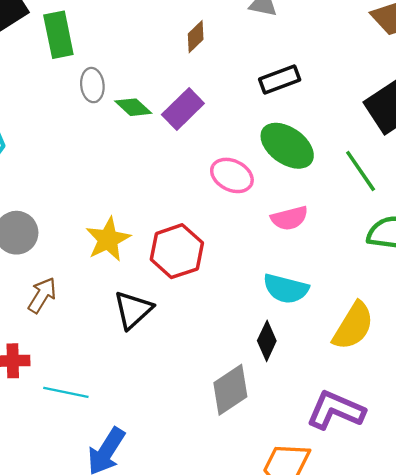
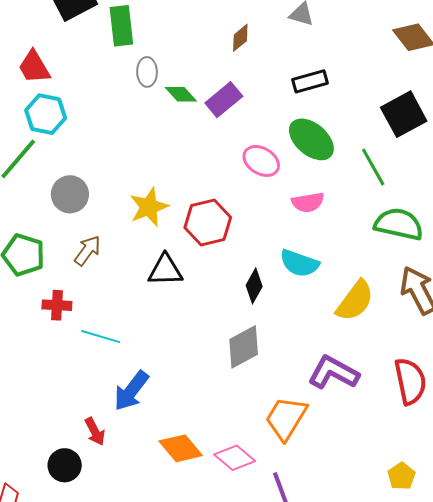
black triangle: (133, 310) -> (165, 270), turned 36
black diamond: (267, 341) -> (254, 286), moved

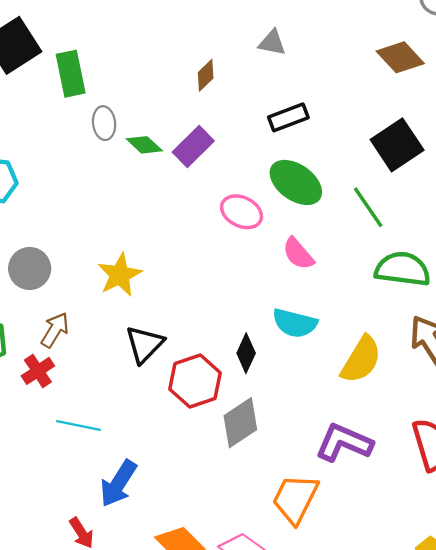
pink semicircle: (308, 202) -> (298, 254), turned 64
red hexagon: (208, 223) -> (195, 381), moved
black triangle: (165, 270) -> (145, 344), turned -39
red cross: (57, 305) -> (38, 371), moved, turned -32

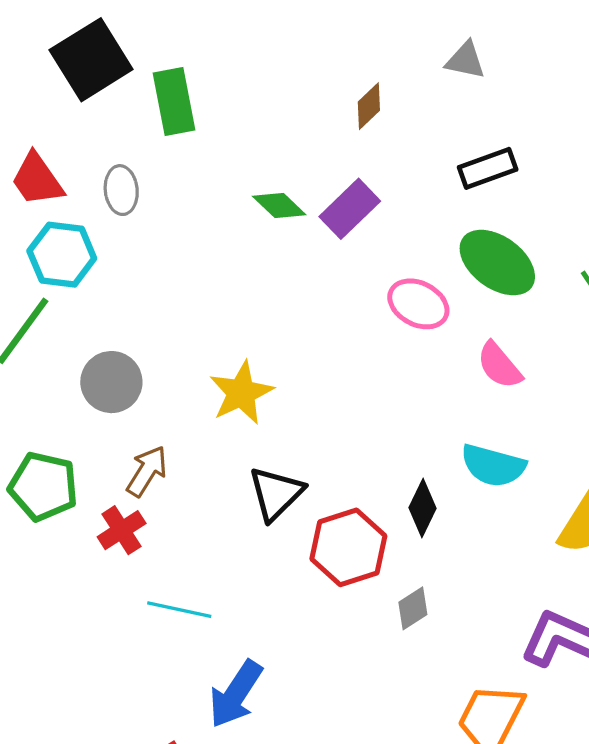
gray ellipse: (104, 123) -> (121, 190), moved
gray diamond: (240, 423) -> (413, 608), size x0.6

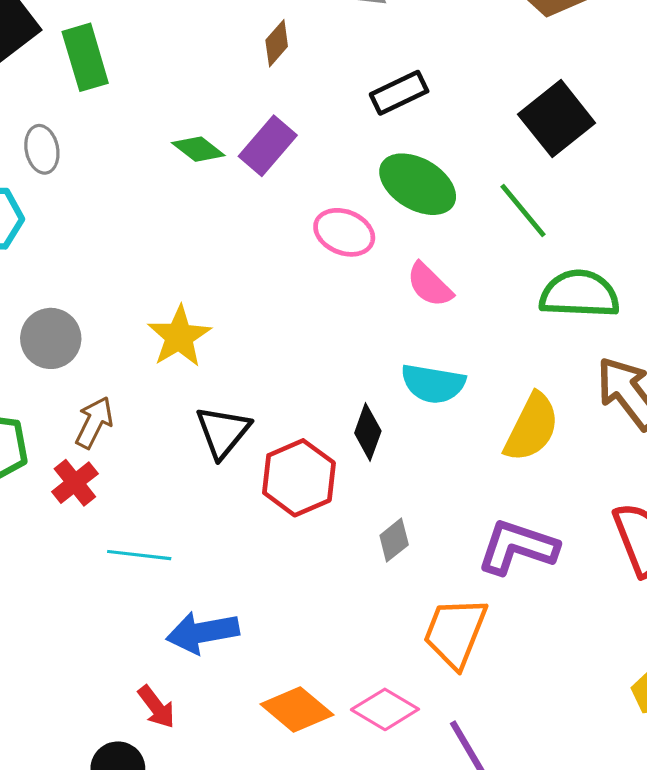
gray diamond: (413, 608) -> (394, 540), moved
blue arrow: (236, 694) -> (203, 632), turned 52

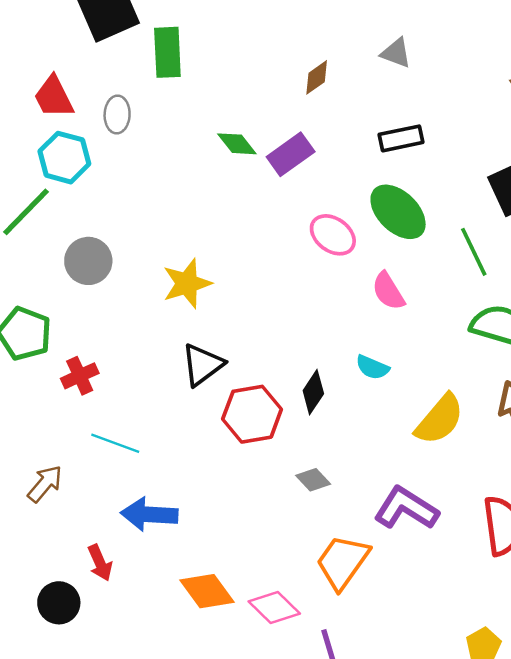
cyan semicircle: (433, 384) -> (372, 367), size x0.7
brown arrow: (94, 422) -> (45, 484), moved
gray diamond: (394, 540) -> (313, 480), turned 72

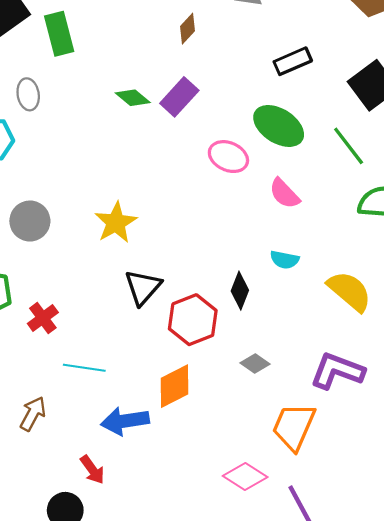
black rectangle: (401, 138) -> (293, 61), moved
yellow semicircle: (440, 419) -> (349, 291), turned -78
orange diamond: (207, 591) -> (174, 386), moved, turned -69

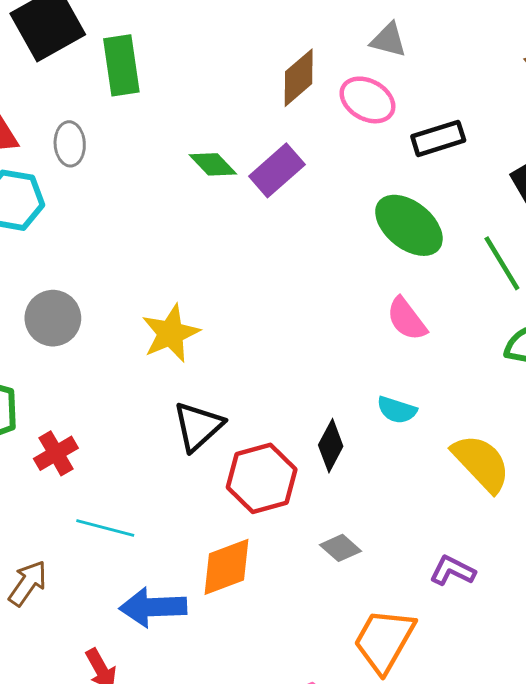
brown diamond: (188, 29) -> (299, 78), size x1.4
pink ellipse: (228, 157) -> (367, 100), moved
purple L-shape: (337, 371) -> (452, 571), size x0.6

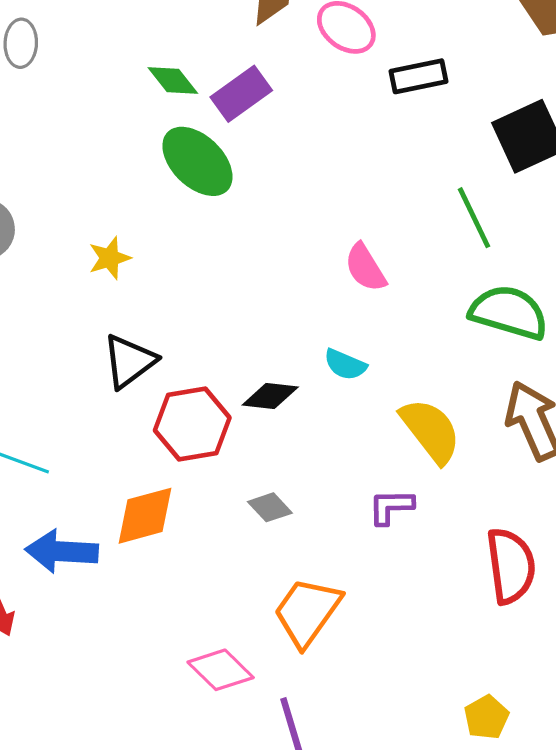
green ellipse: (409, 225) -> (197, 161), moved
yellow star: (171, 333) -> (110, 258), size x0.7
black diamond: (331, 446) -> (270, 396), turned 63
purple L-shape: (452, 571) -> (391, 507), moved, turned -33

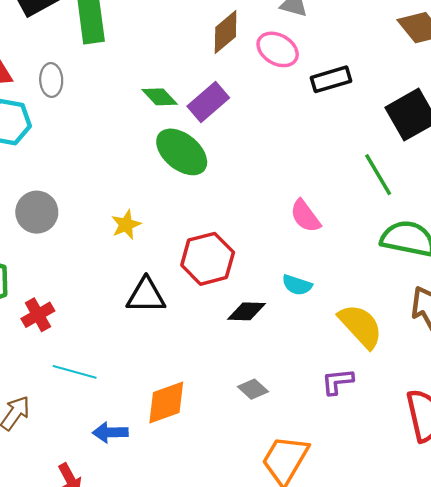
black triangle: (129, 361) -> (146, 296), turned 42
red hexagon: (192, 424) -> (208, 259), moved
blue arrow: (62, 551) -> (110, 432), size x0.7

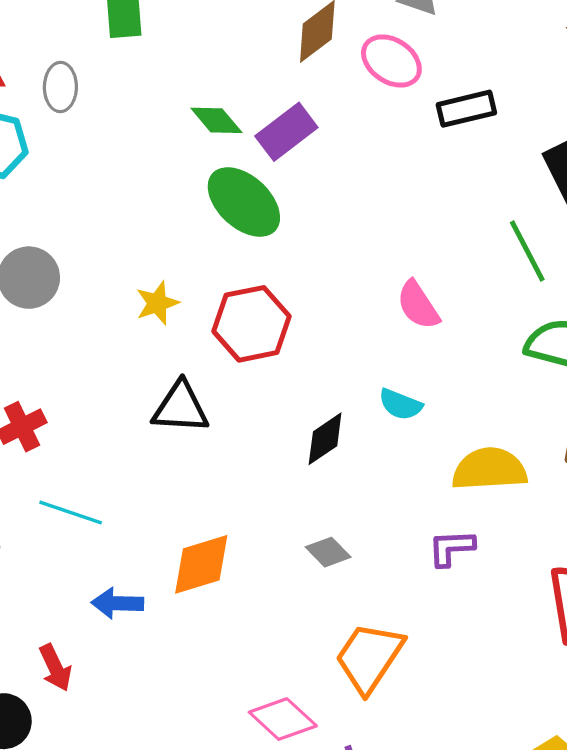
red hexagon: (208, 259) -> (251, 324), moved
black diamond: (247, 311) -> (325, 439), turned -39
yellow semicircle: (361, 326) -> (489, 469), turned -54

